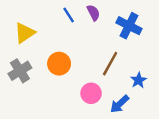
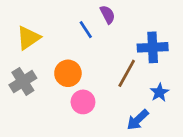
blue line: (69, 15) -> (86, 30), moved
blue cross: (129, 26) -> (153, 47), moved, turned -30
pink circle: (91, 93) -> (83, 102), moved

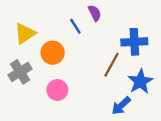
orange circle: (68, 73) -> (53, 53), moved
blue star: (159, 92) -> (140, 82), size x1.5
pink circle: (83, 102) -> (57, 90), moved

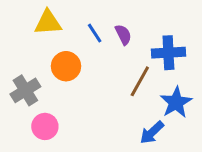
purple semicircle: (95, 13) -> (123, 35), moved
yellow triangle: (25, 33) -> (48, 23), moved, turned 30
pink circle: (57, 90) -> (45, 126), moved

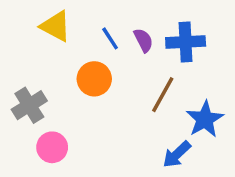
yellow triangle: (48, 23) -> (56, 26), turned 32
blue cross: (168, 53) -> (186, 42), moved
orange circle: (66, 66) -> (94, 79), moved

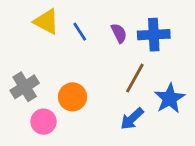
blue line: (110, 38) -> (80, 32), moved
orange circle: (94, 79) -> (73, 97), moved
blue arrow: (177, 154) -> (132, 119), moved

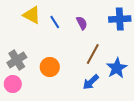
blue cross: (154, 35) -> (120, 19), moved
pink circle: (44, 122) -> (13, 84), moved

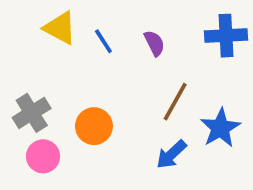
pink circle: (13, 84) -> (43, 156), moved

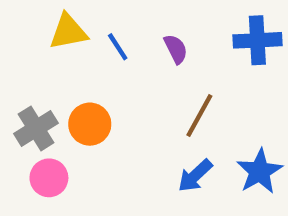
yellow triangle: (60, 28) -> (68, 32), turned -39
orange circle: (94, 126) -> (90, 124), moved
blue star: (220, 128) -> (260, 171), moved

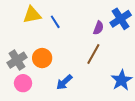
blue cross: (257, 40) -> (121, 19), turned -30
purple semicircle: (176, 49) -> (98, 28), moved, turned 48
blue arrow: (195, 176) -> (64, 82), moved

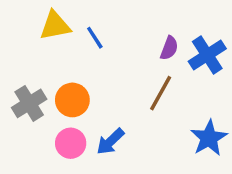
blue cross: (121, 19) -> (207, 55), moved
pink circle: (23, 83) -> (71, 143), moved

